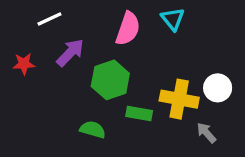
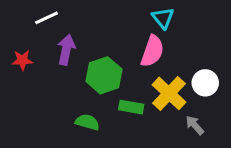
pink semicircle: (128, 29) -> (152, 51), moved
purple arrow: (70, 53) -> (66, 50), turned -32
yellow cross: (179, 99) -> (169, 93), turned 32

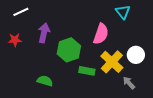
white line: (47, 18) -> (21, 12), moved
cyan triangle: (163, 18) -> (123, 12), moved
green semicircle: (87, 122) -> (45, 81), moved

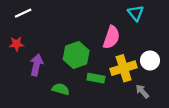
purple arrow: (44, 33) -> (36, 65), moved
yellow cross: (112, 62) -> (124, 68), turned 30
green semicircle: (45, 81) -> (61, 89), moved

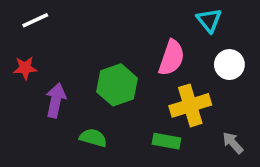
white circle: (150, 60) -> (229, 65), moved
green rectangle: (96, 78) -> (166, 141), moved
gray arrow: (142, 91) -> (233, 143), moved

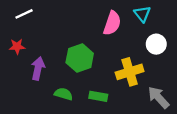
pink semicircle: (172, 58) -> (112, 23), moved
green rectangle: (166, 141) -> (98, 96), moved
gray arrow: (233, 143) -> (159, 97), size x1.5

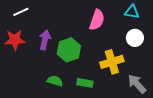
cyan triangle: (142, 14) -> (132, 12), moved, turned -42
red star: (17, 46) -> (15, 40), size x1.5
purple arrow: (38, 68) -> (45, 40), moved

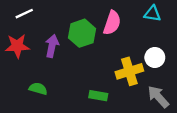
white circle: (135, 38) -> (155, 57), moved
green hexagon: (69, 50) -> (82, 33), moved
green semicircle: (55, 81) -> (38, 89), moved

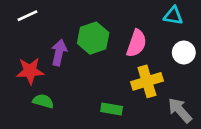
pink semicircle: (112, 23) -> (136, 43), moved
red star: (17, 46) -> (30, 71), moved
white circle: (155, 57) -> (184, 52), moved

